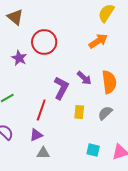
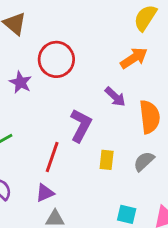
purple arrow: (84, 78) -> (115, 97), moved

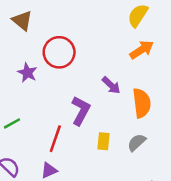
orange arrow: (134, 58) -> (142, 50), moved

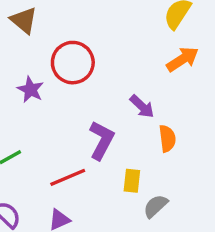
orange semicircle: (142, 103) -> (167, 139), moved, size x0.7
red line: (55, 139) -> (68, 177), turned 48
gray semicircle: (137, 142) -> (156, 206), moved

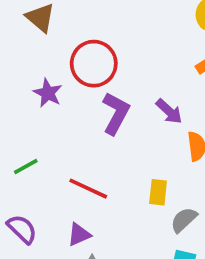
purple L-shape: (101, 140) -> (116, 113), moved
red line: (68, 177) -> (88, 189), turned 48

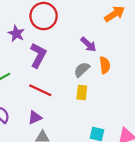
purple L-shape: (116, 113) -> (38, 55), moved
gray semicircle: (184, 220) -> (82, 70), moved

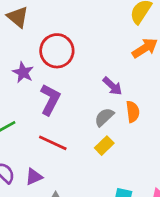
yellow rectangle: (82, 92) -> (104, 146), turned 40
purple triangle: (35, 118) -> (34, 177), moved

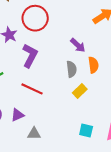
gray semicircle: (104, 117) -> (72, 69), turned 126
yellow rectangle: (104, 146) -> (80, 91), moved

